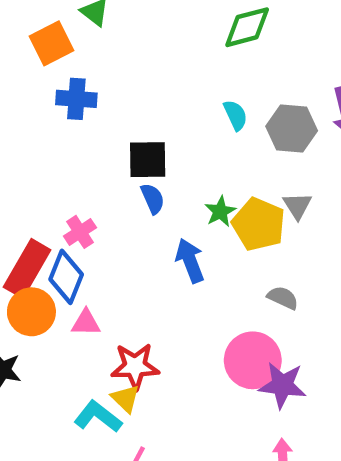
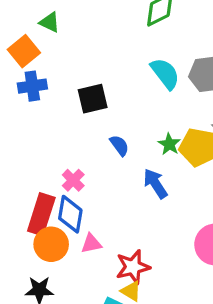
blue cross: (76, 99) -> (32, 86), moved
cyan semicircle: (235, 115) -> (165, 74), size x1.5
black square: (148, 160) -> (93, 99), moved

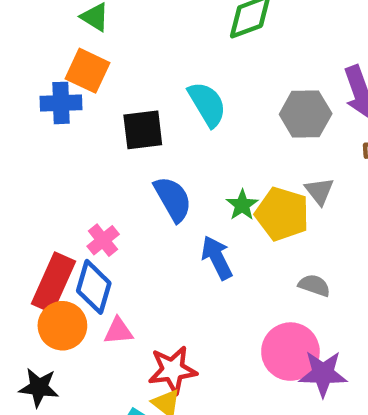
orange square: (24, 51) -> (87, 71), moved, turned -32
cyan semicircle: (165, 74) -> (207, 104), moved
blue semicircle: (119, 145) -> (173, 199), size x1.5

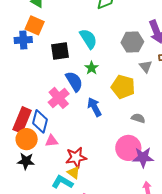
gray triangle: (319, 191) -> (146, 66), moved
green star: (242, 205) -> (92, 68), moved
pink cross: (103, 240) -> (59, 98), moved, size x1.5
black star: (39, 387) -> (26, 161), moved

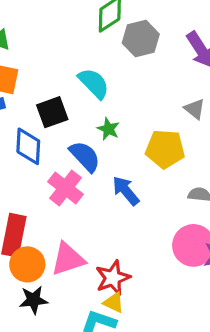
gray hexagon: (132, 42) -> (141, 39), moved
blue diamond: (40, 121) -> (28, 146), moved
pink triangle: (51, 141) -> (68, 259), size x1.6

